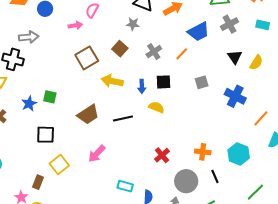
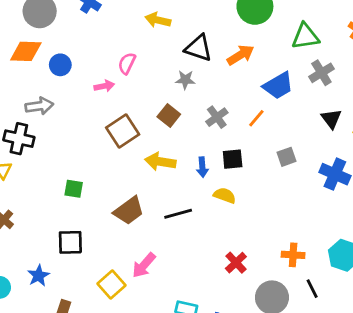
blue star: (29, 104) -> (39, 276), moved
yellow square: (59, 164) -> (112, 284), moved

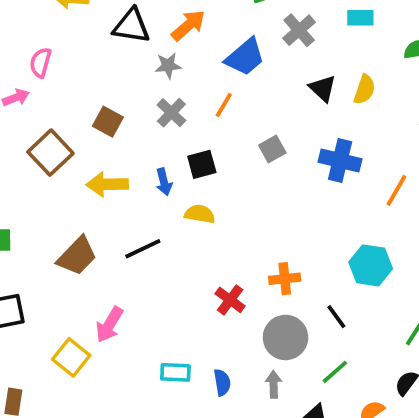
gray star: (185, 80) -> (168, 66), moved
orange cross: (293, 255) -> (285, 279), moved

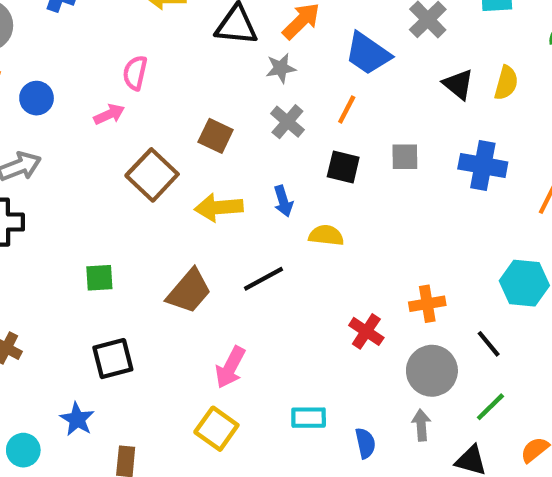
blue trapezoid: (245, 57) -> (368, 54), turned 78
gray square: (272, 149) -> (405, 157), turned 32
black square: (202, 164) -> (343, 167), moved, turned 32
yellow square: (71, 357) -> (216, 429), moved
blue semicircle: (222, 382) -> (365, 443), moved

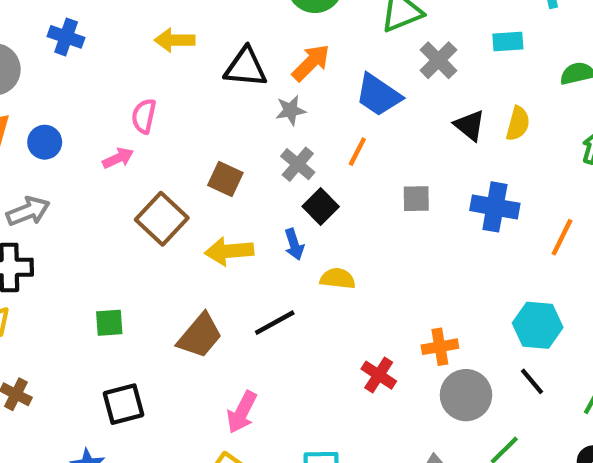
black square: (343, 167) -> (321, 207), moved, turned 32
black line: (489, 344) -> (532, 381), moved
gray circle: (432, 371) -> (466, 395), moved

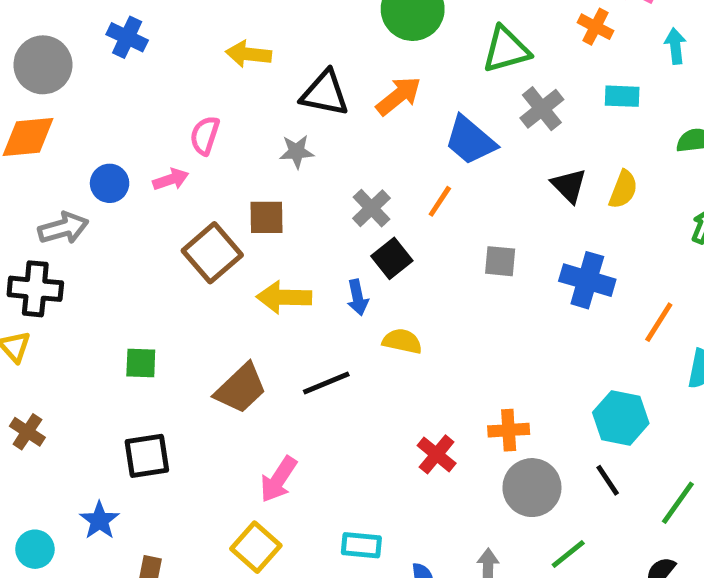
gray star: (291, 110) -> (297, 152), moved
blue circle: (45, 142) -> (110, 183), moved
brown square: (225, 179) -> (266, 217), moved, turned -32

